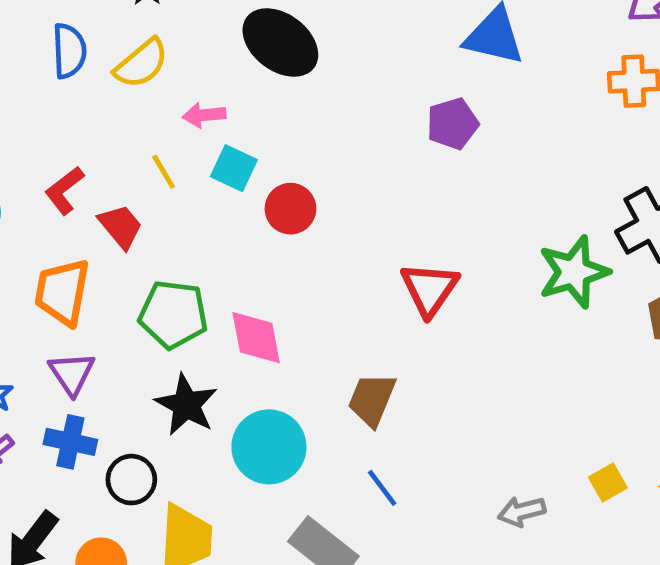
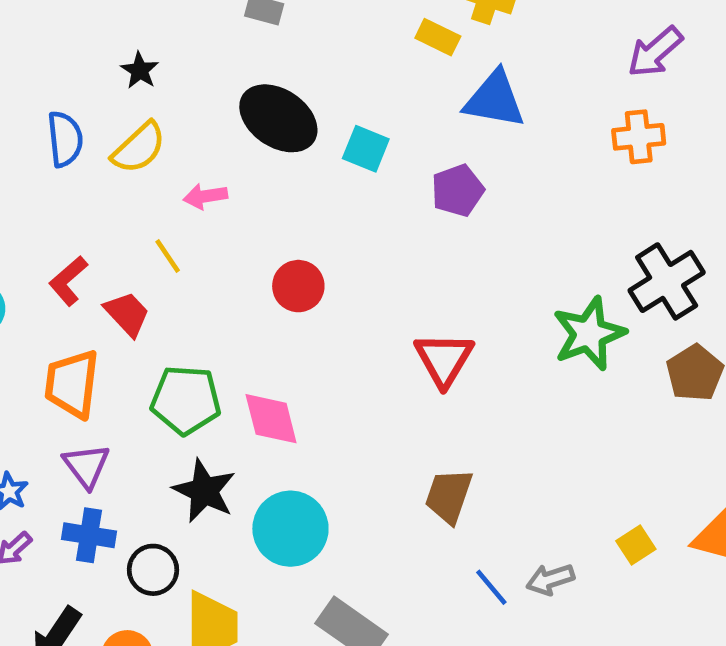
cyan square: (234, 168) -> (366, 149), moved
brown trapezoid: (372, 399) -> (449, 496), moved
blue line: (382, 488) -> (491, 587), moved

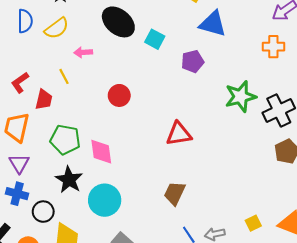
red trapezoid: (127, 314) -> (44, 100), turned 50
green star: (589, 334) -> (241, 97), moved
red triangle: (444, 359) -> (179, 134), turned 44

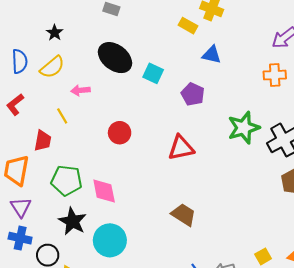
blue triangle: (213, 24) -> (212, 55), size x0.7
purple pentagon: (193, 61) -> (193, 94), turned -30
red L-shape: (20, 83) -> (15, 104), moved
red triangle: (179, 134) -> (181, 148), moved
brown trapezoid: (175, 193) -> (184, 215), moved, turned 100

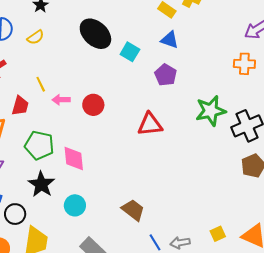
blue triangle: (212, 55) -> (170, 40), moved
yellow semicircle: (52, 67) -> (35, 37), size x0.7
pink arrow: (81, 90) -> (61, 100), moved
brown trapezoid: (184, 215) -> (133, 210), moved
cyan circle: (110, 240) -> (75, 205), size x0.7

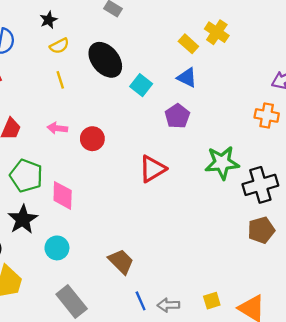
yellow semicircle: (35, 37) -> (59, 46), moved
yellow line: (41, 84) -> (60, 80), moved
red triangle: (150, 124) -> (152, 169), turned -32

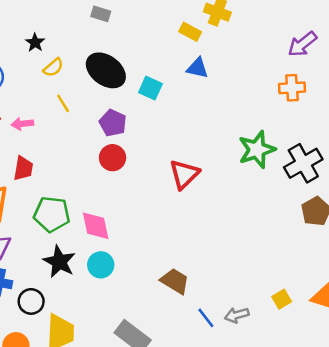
purple pentagon: (177, 116) -> (113, 123), moved
pink arrow: (57, 128) -> (22, 124), moved
cyan circle: (57, 248) -> (101, 265), moved

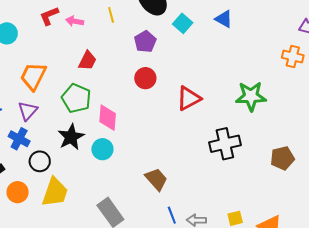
red circle: (113, 158) -> (145, 78), moved
black cross: (303, 163) -> (225, 144), moved
red trapezoid: (23, 168) -> (87, 61), moved

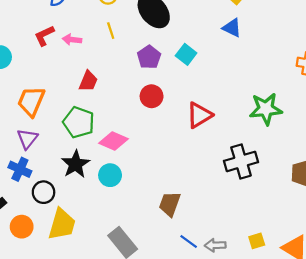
cyan square: (183, 23) -> (186, 54), moved
pink diamond: (108, 118) -> (114, 141), turned -68
brown trapezoid: (156, 179) -> (170, 204), turned -115
blue line: (172, 215) -> (189, 241), turned -30

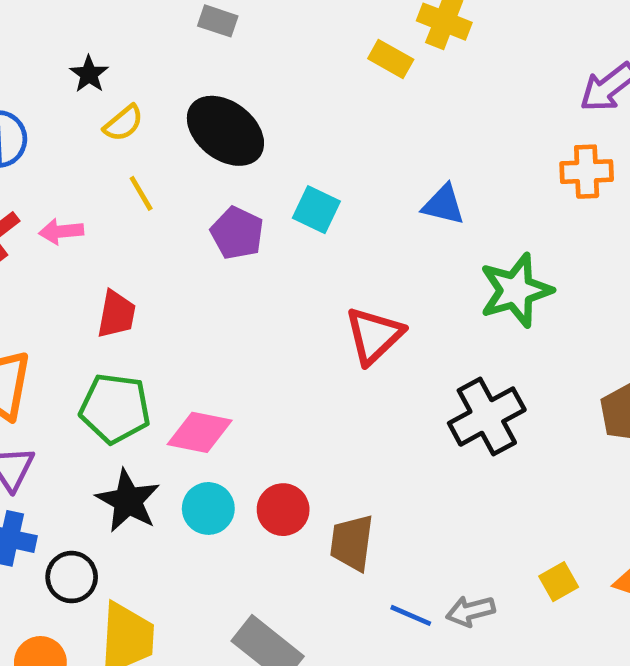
blue triangle: (232, 28) -> (443, 205), moved
red circle: (152, 96) -> (283, 510), moved

